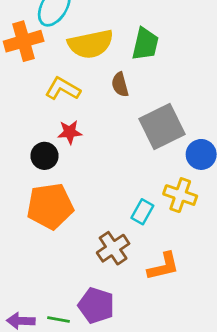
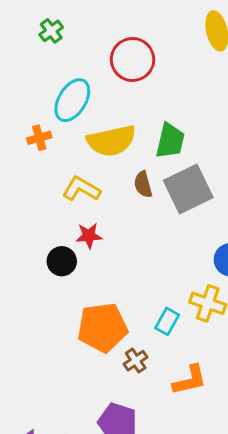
orange cross: (24, 41) -> (39, 138), size x0.6
gray square: (162, 126) -> (188, 189), moved
orange pentagon: (50, 206) -> (102, 327), moved
brown cross: (113, 248) -> (136, 361), size x0.7

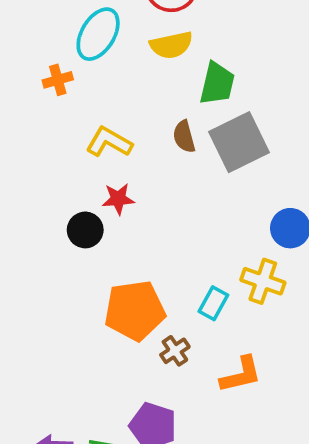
yellow semicircle: (111, 141) -> (171, 45), moved, size x0.7

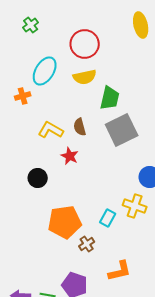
brown semicircle: (184, 137) -> (80, 127), moved
red star: (118, 199) -> (70, 156), moved, turned 30
orange L-shape: (241, 375) -> (120, 271), moved

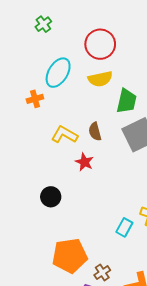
black circle: (38, 178) -> (51, 197), moved
orange pentagon: (65, 222) -> (70, 256), moved
brown cross: (87, 244) -> (102, 273), moved

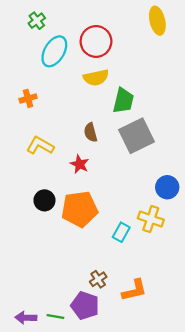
cyan ellipse: (58, 73) -> (54, 51), moved
yellow L-shape: (64, 135) -> (40, 146), moved
orange pentagon: (70, 256) -> (80, 209), moved

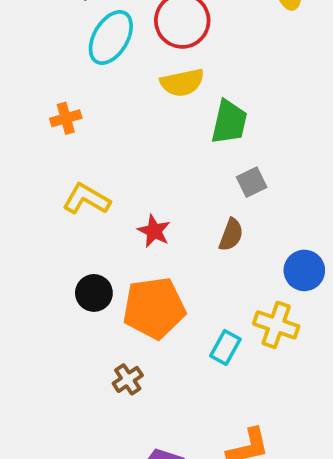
brown semicircle: (91, 132) -> (231, 235), moved, turned -144
gray square: (137, 136) -> (252, 182), size x0.5
brown cross: (98, 279) -> (128, 379), moved

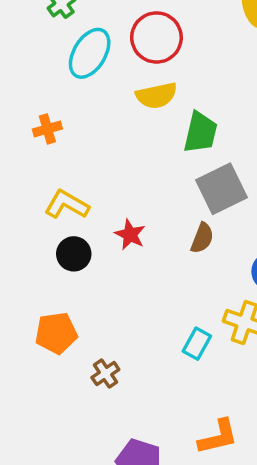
gray square: (252, 182) -> (222, 189), size x1.8
black circle: (94, 293) -> (74, 254), moved
orange pentagon: (154, 308) -> (56, 333), moved, size x0.7

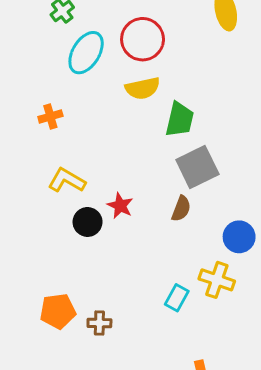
black circle: (74, 254) -> (88, 222), moved
orange pentagon: (56, 333) -> (58, 311), moved
brown cross: (105, 374) -> (99, 323), turned 35

